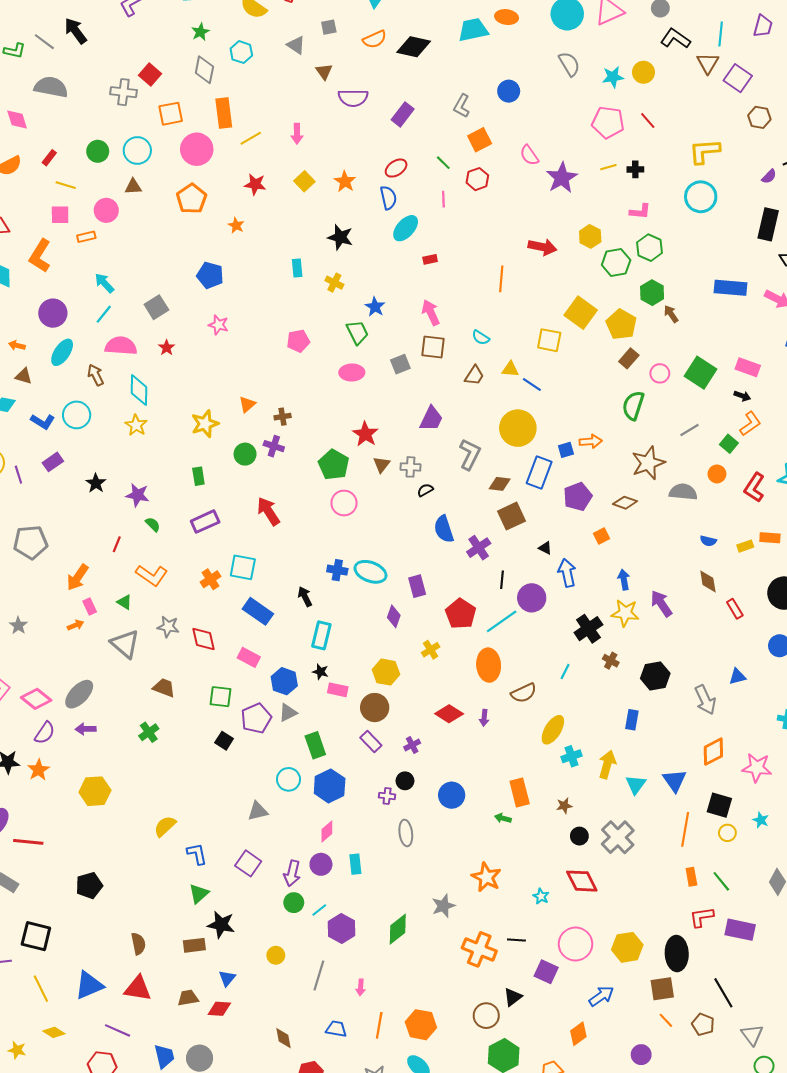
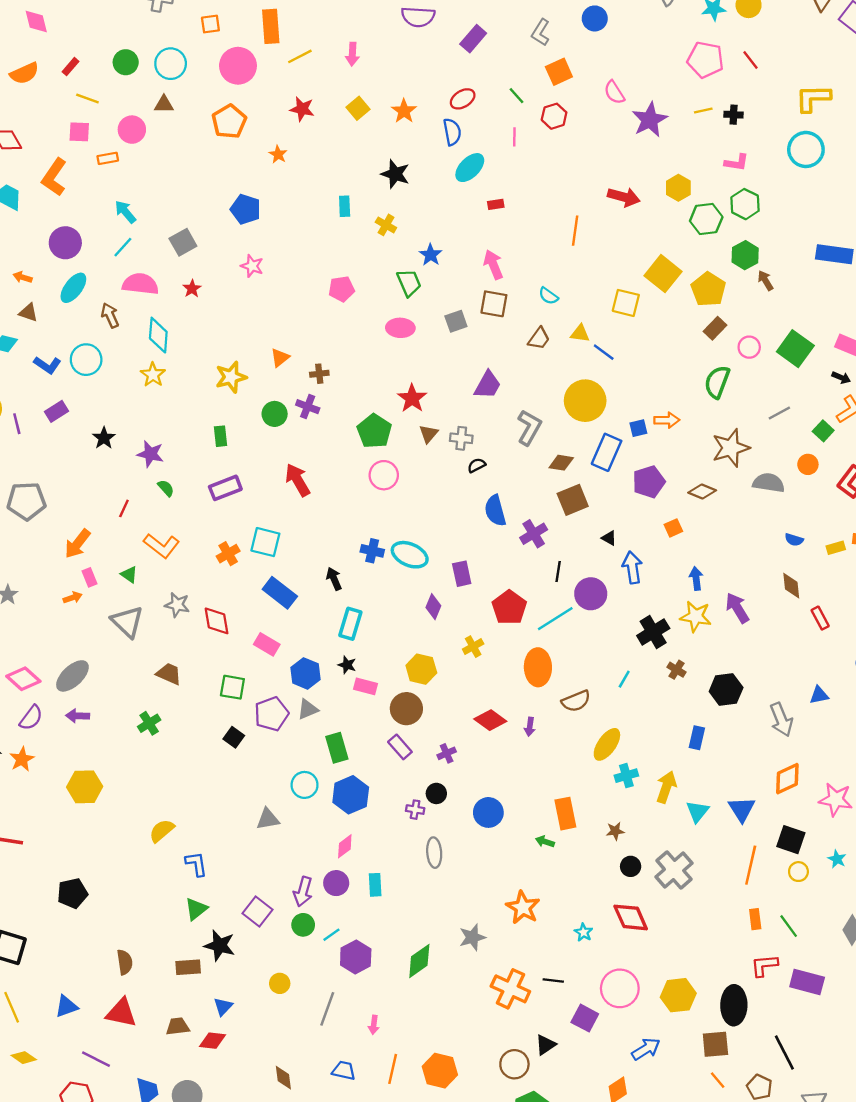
orange square: (171, 114) -> (210, 24), size x0.7
purple square: (248, 863) -> (257, 911), moved
blue triangle: (89, 985) -> (66, 1006), size x0.7

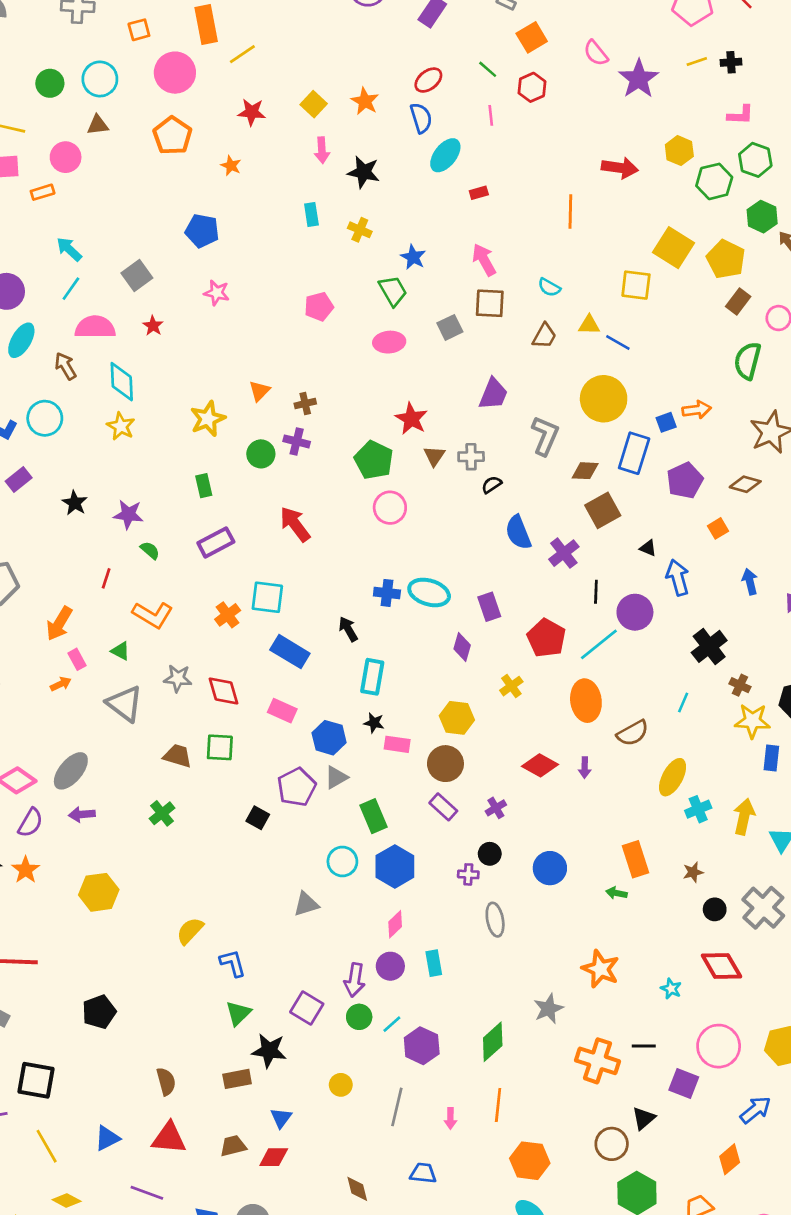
pink arrow: (352, 54) -> (322, 150), moved
yellow star: (696, 616) -> (752, 721), moved
green square: (232, 687) -> (220, 747), moved
orange line: (393, 1069) -> (498, 1105), moved

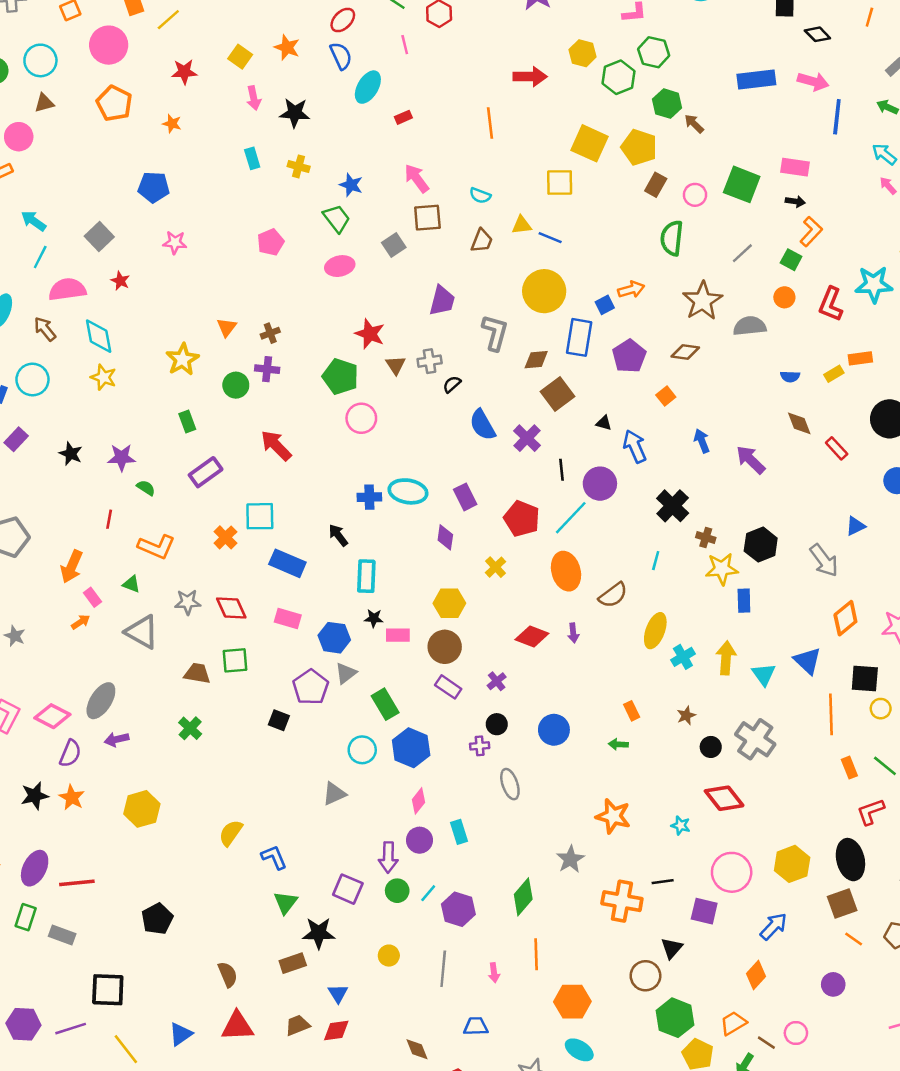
orange rectangle: (635, 859) -> (632, 711), size x0.6

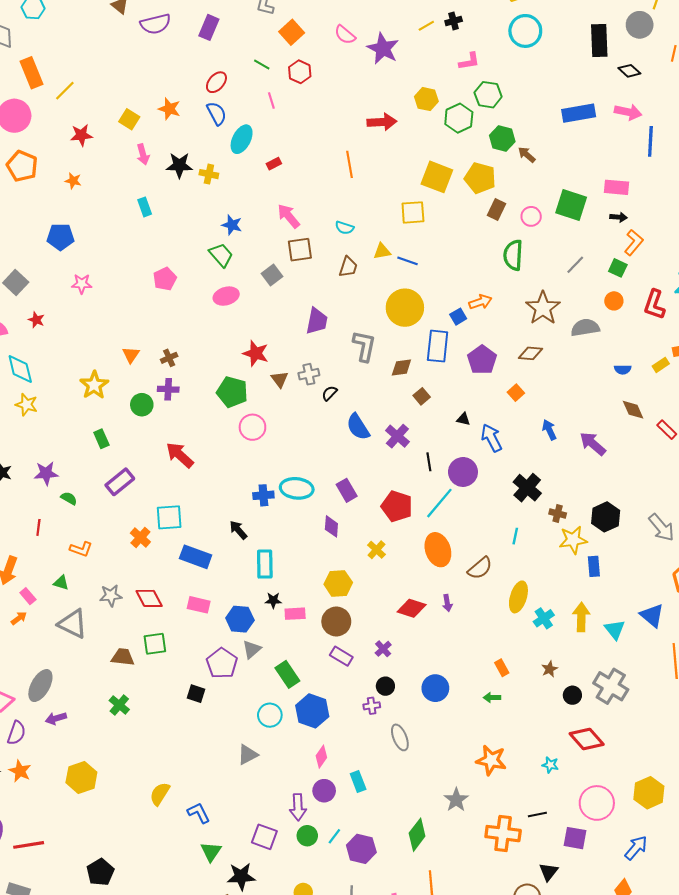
yellow cross: (299, 166) -> (209, 174), moved
brown square: (557, 394) -> (422, 396), size x0.6
orange L-shape: (157, 547) -> (81, 549), size x0.7

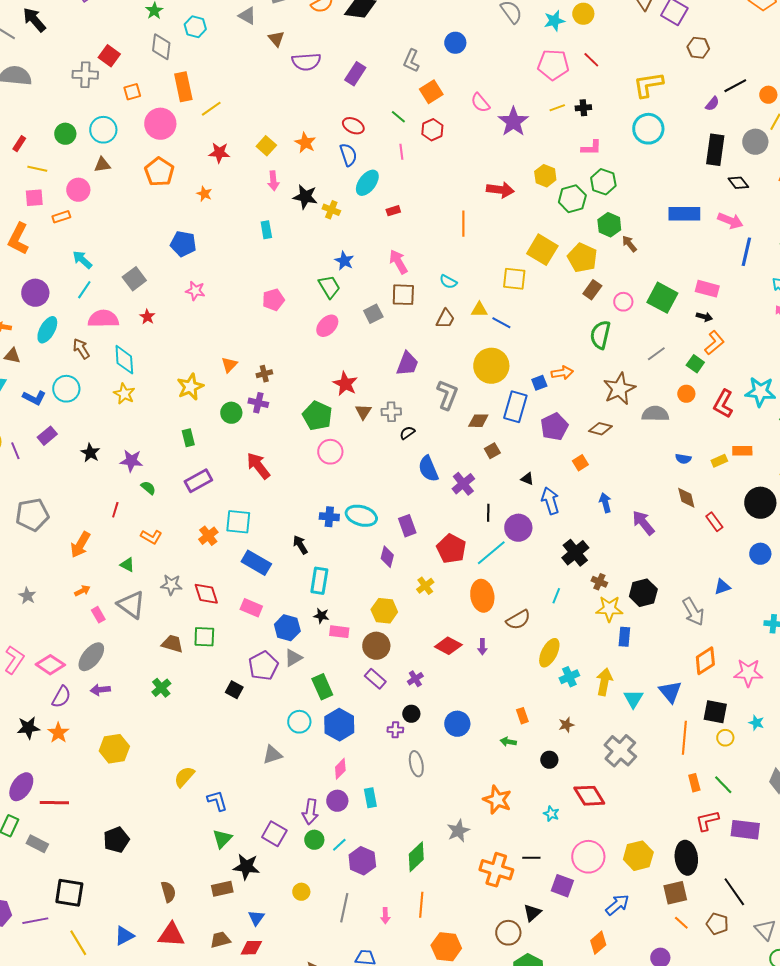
red ellipse: (216, 82) -> (353, 126), turned 65
pink ellipse: (226, 296) -> (327, 326), turned -40
pink rectangle: (28, 596) -> (98, 615), moved
black circle: (572, 695) -> (549, 760), moved

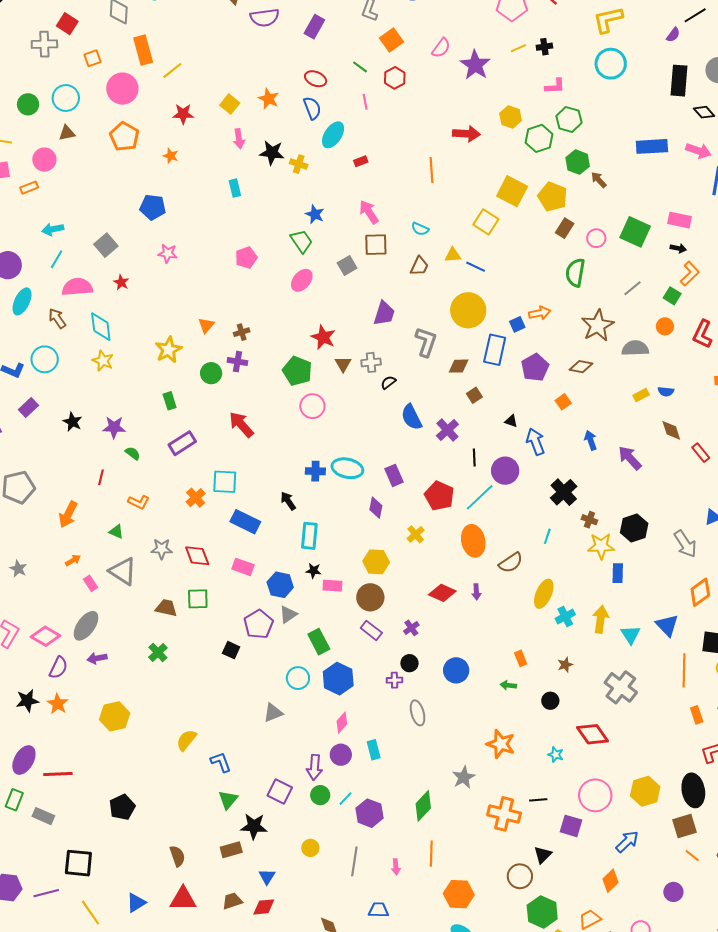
pink semicircle: (480, 103) -> (441, 48), turned -100
cyan arrow: (82, 260) -> (53, 229), turned -50
yellow square: (514, 279) -> (486, 222), turned 30
yellow rectangle: (719, 461) -> (641, 395), moved

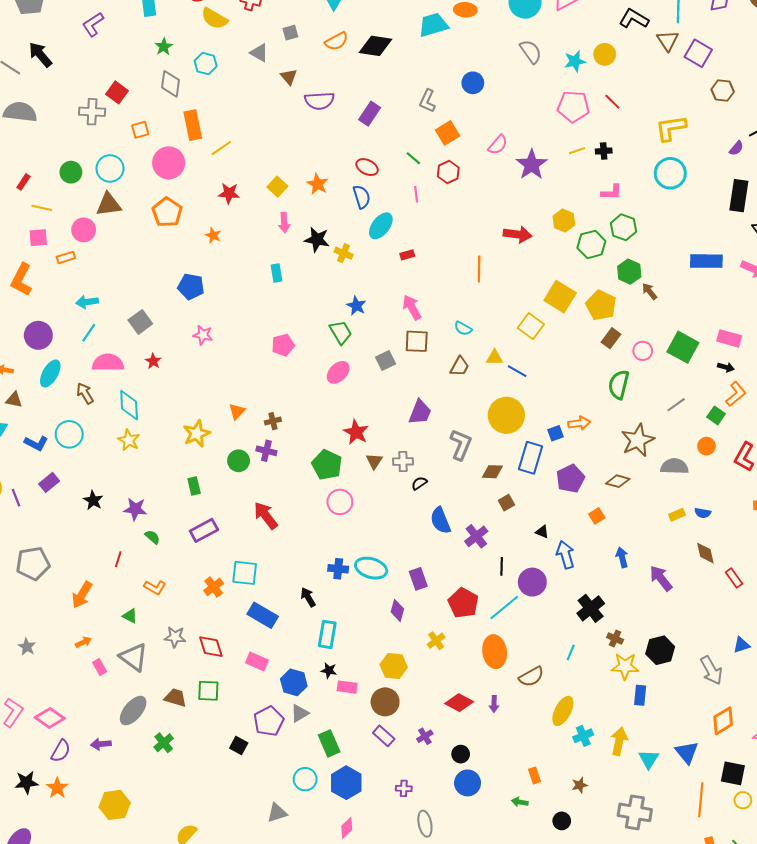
brown triangle: (67, 133) -> (109, 204), size x1.5
gray ellipse: (86, 626) -> (133, 711), moved
black circle: (409, 663) -> (461, 754), moved
gray cross: (621, 687) -> (635, 812), turned -32

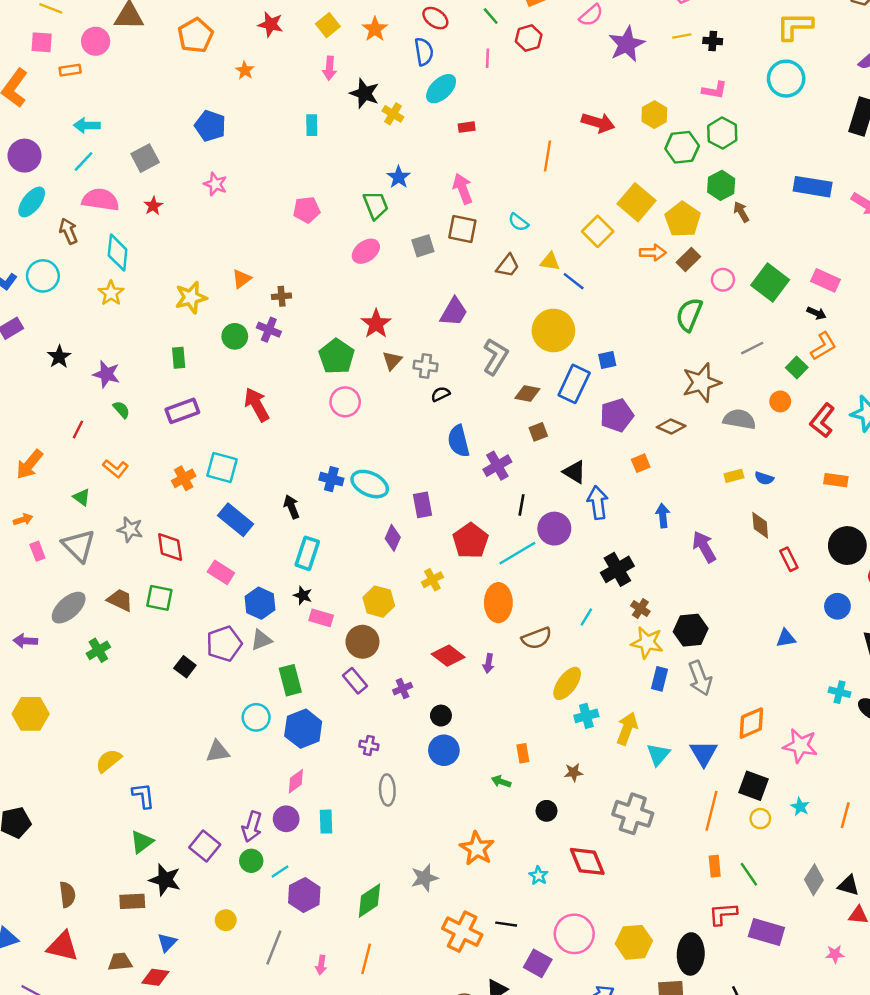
orange arrow: (579, 423) -> (653, 252), moved
black triangle: (542, 532) -> (574, 472), size x1.5
gray arrow: (711, 670) -> (700, 678), moved

